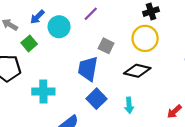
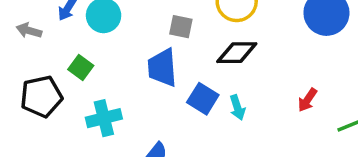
green square: (29, 43) -> (81, 67), moved
blue square: (97, 99) -> (203, 99), moved

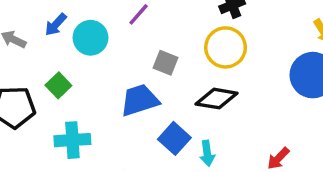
blue trapezoid: (162, 68) -> (140, 100), turned 66

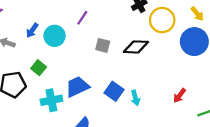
yellow circle: (226, 47) -> (162, 20), moved
black diamond: (217, 99) -> (136, 47), moved
blue trapezoid: (140, 100) -> (77, 87), moved

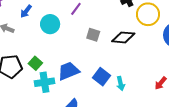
blue arrow: (32, 30) -> (26, 11), moved
green square: (39, 68) -> (35, 63), moved

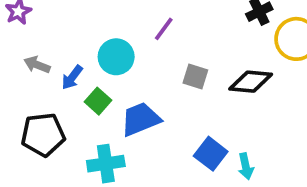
blue arrow: (26, 11) -> (72, 77), moved
green square: (35, 63) -> (98, 101), moved
blue trapezoid: (68, 71) -> (140, 119), moved

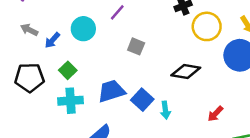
black diamond: (251, 82) -> (186, 71), moved
green square: (98, 101) -> (68, 70), moved
blue trapezoid: (140, 119) -> (111, 91), moved

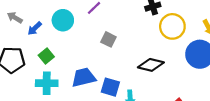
blue square: (142, 100) -> (110, 87), turned -30

